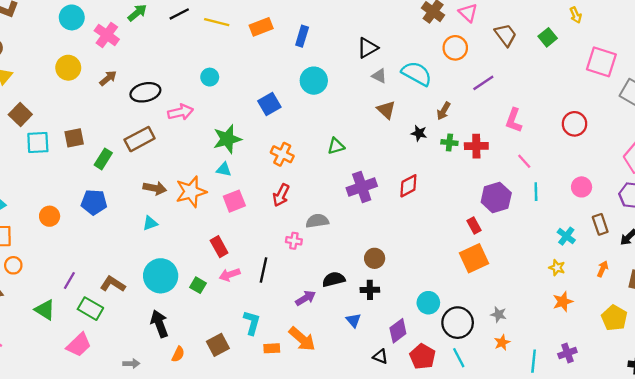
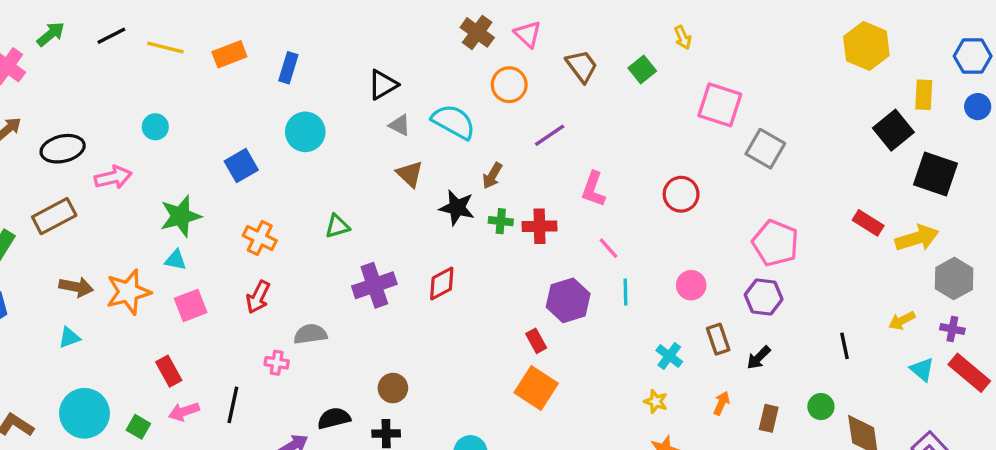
black star: (419, 133) -> (457, 208), size x1.5
orange square: (474, 258) -> (536, 388), turned -32

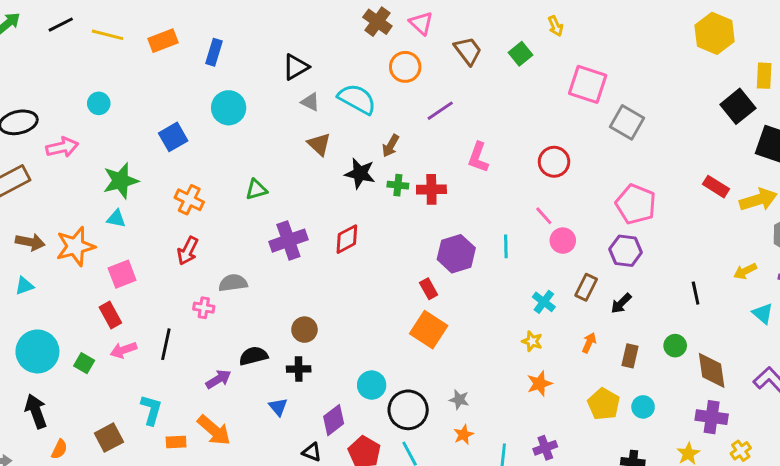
pink line: (609, 248) -> (544, 216), moved
pink square: (191, 305) -> (122, 274), moved
brown rectangle: (718, 339) -> (586, 287), turned 45

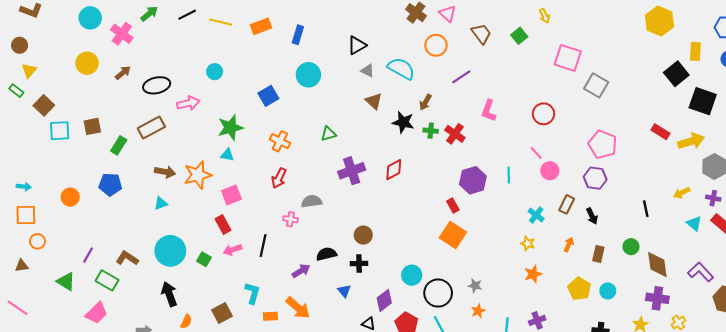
red cross: (431, 189) -> (455, 134), turned 36
black arrow: (621, 303) -> (592, 216), turned -70

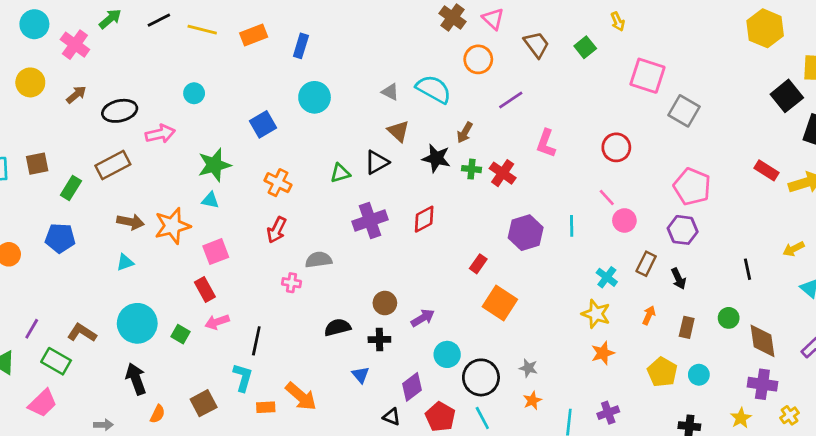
black triangle: (357, 45) -> (377, 162), moved
red rectangle: (453, 206) -> (478, 264), moved, turned 64
yellow star: (528, 243) -> (596, 314), size x1.5
black line: (263, 246) -> (256, 341), moved
purple arrow: (301, 271) -> (423, 318), moved

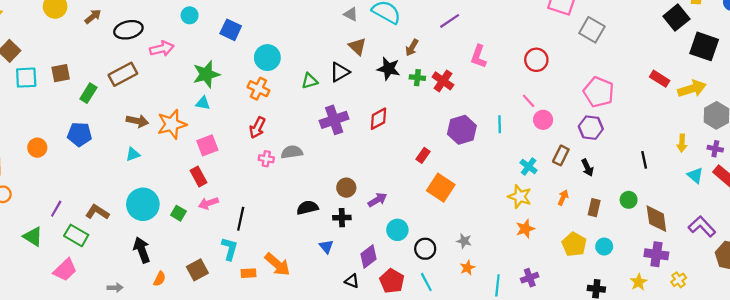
cyan circle: (315, 97) -> (267, 58), moved
blue square: (263, 124) -> (231, 30), moved, turned -35
yellow arrow: (794, 249) -> (682, 143), turned -60
pink cross: (292, 283) -> (266, 159), moved
black circle: (481, 377) -> (425, 249), size x0.7

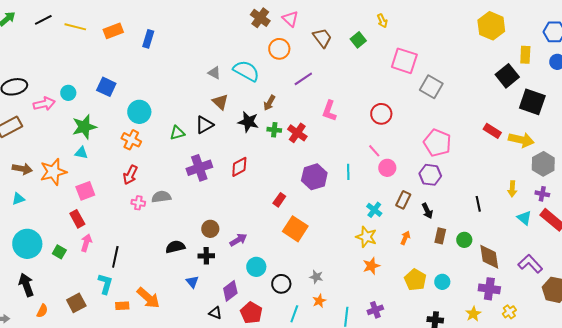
cyan circle: (190, 15) -> (68, 93), moved
yellow arrow: (692, 89) -> (521, 140), turned 30
pink arrow: (208, 203) -> (86, 243), turned 126
brown rectangle: (594, 208) -> (440, 236), moved
cyan line: (426, 282) -> (294, 314), moved, turned 48

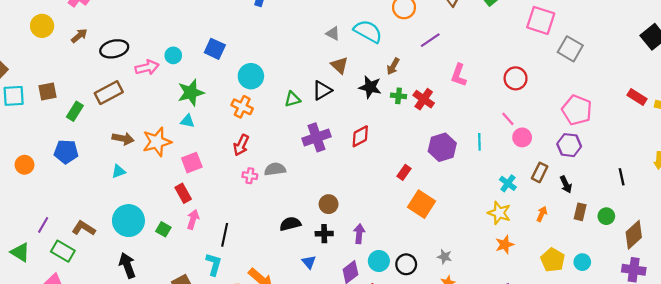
purple arrow: (238, 240) -> (359, 234), moved, turned -54
brown diamond: (489, 257) -> (634, 235), turned 56
cyan circle: (256, 267) -> (379, 261), moved

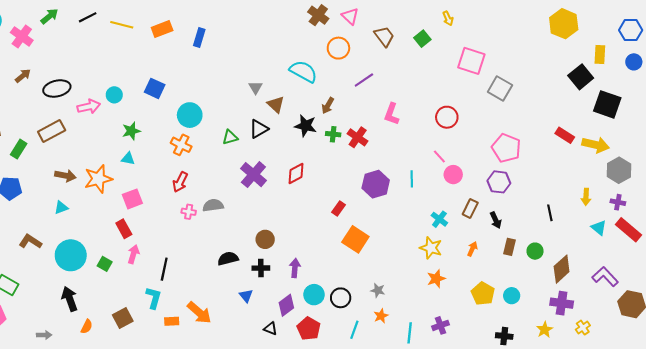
gray triangle: (333, 34) -> (256, 87), moved, turned 32
green star: (191, 93) -> (131, 131), size x0.7
purple cross: (317, 137) -> (253, 175), turned -30
brown L-shape: (84, 228) -> (30, 241), moved

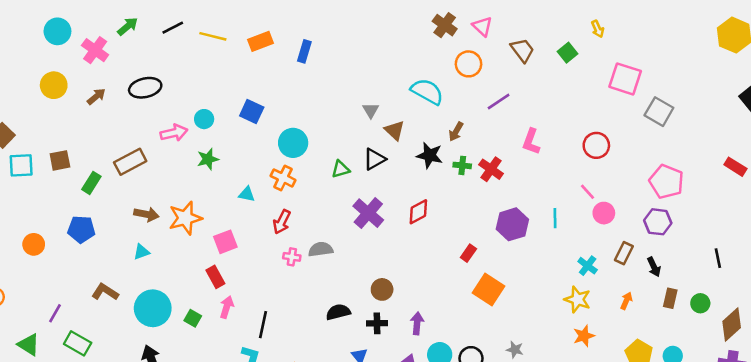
black ellipse: (57, 88) -> (145, 88), moved
green star: (131, 131) -> (208, 159), moved
cyan triangle: (128, 159) -> (247, 194), moved

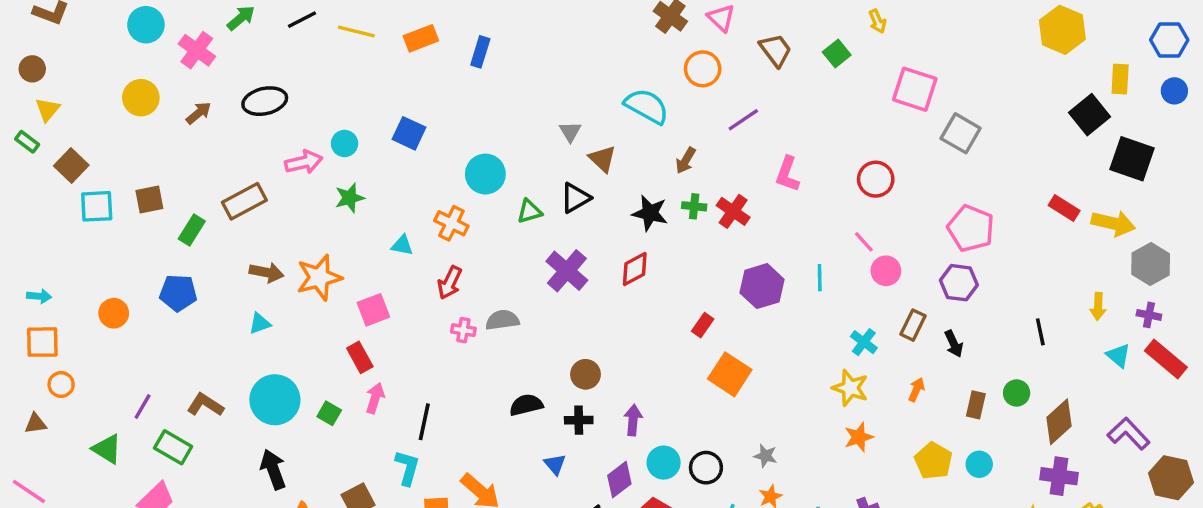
cyan circle: (293, 143) -> (485, 174), moved
black star: (430, 155) -> (650, 213), moved
brown L-shape: (105, 292) -> (205, 405), moved
brown rectangle: (670, 298) -> (976, 405), moved

